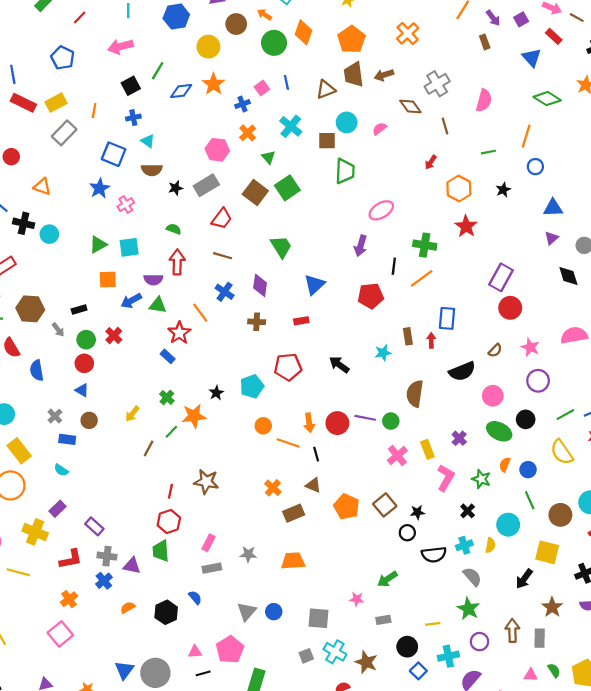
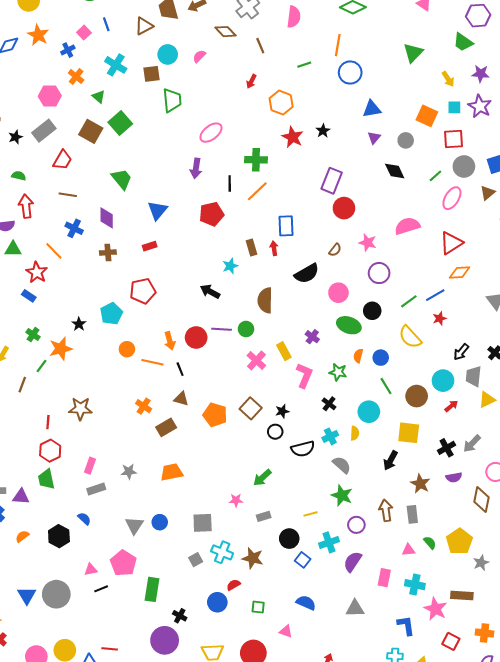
blue circle: (535, 167) -> (350, 73), size x1.5
black star: (503, 190) -> (323, 131), moved
black arrow: (339, 365) -> (210, 292), moved

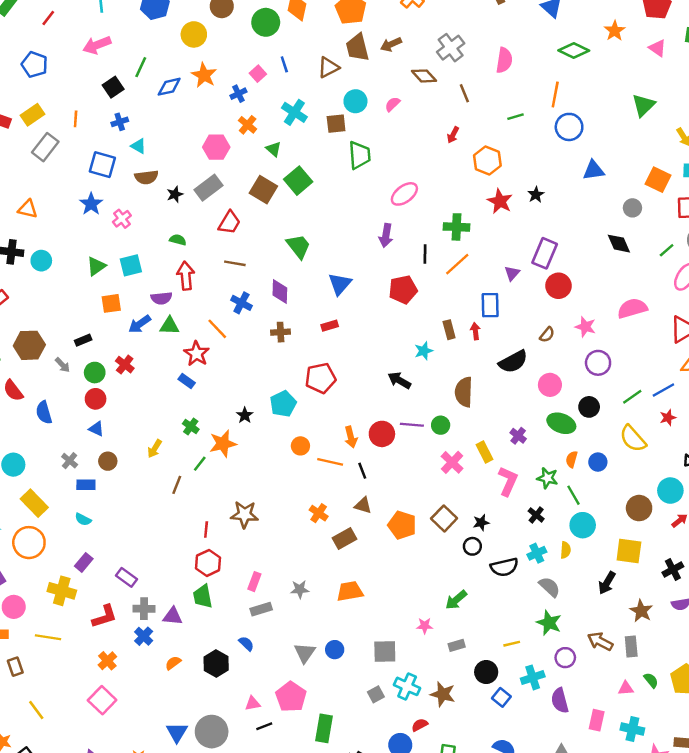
purple triangle: (374, 138) -> (512, 273), moved
green line: (386, 386) -> (573, 495), moved
brown arrow: (386, 510) -> (600, 641), turned -55
purple semicircle: (353, 562) -> (560, 701), turned -50

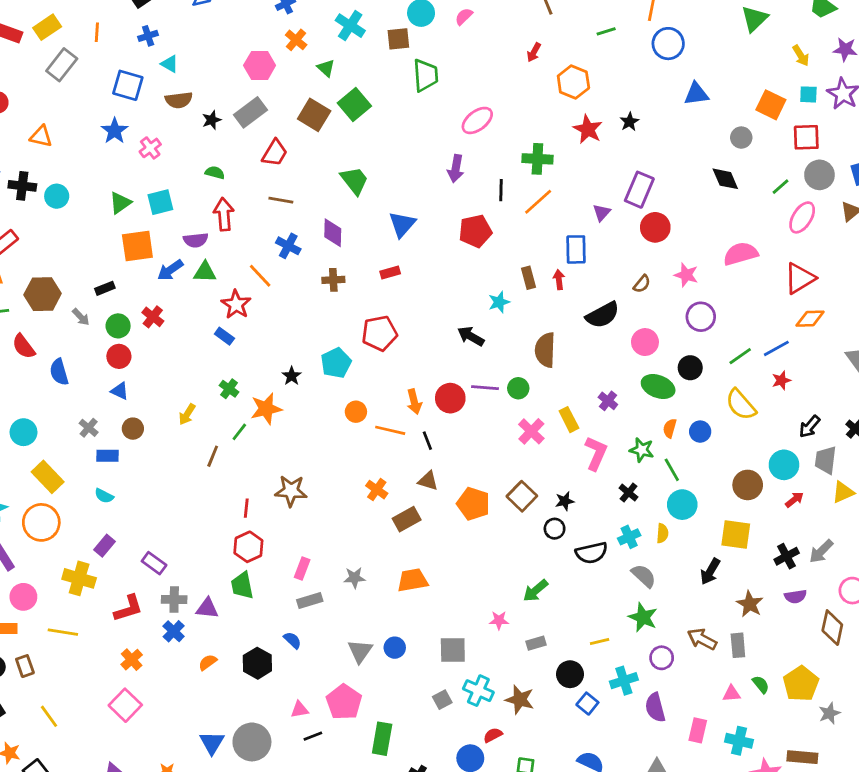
orange square: (111, 303) -> (137, 246), size x1.4

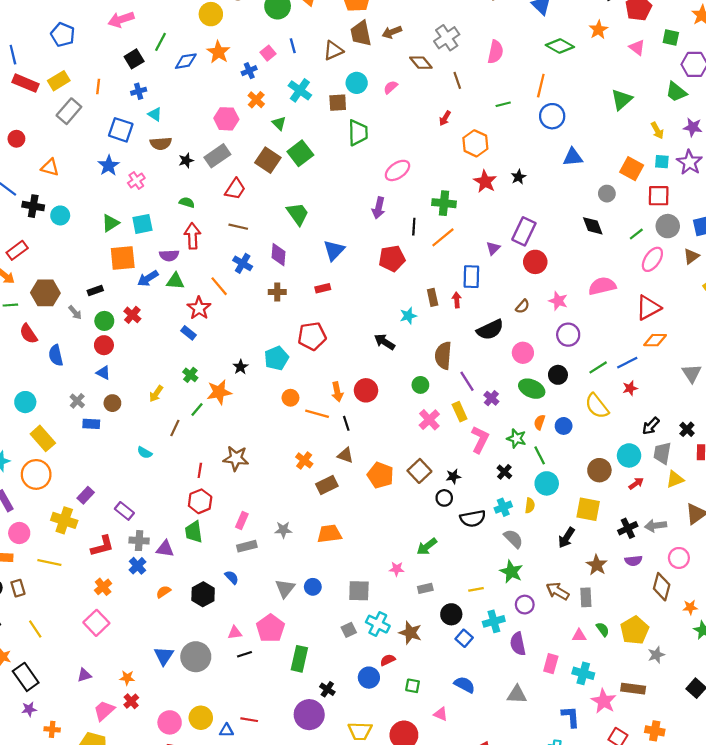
purple line: (485, 388) -> (467, 381), moved, turned 50
cyan semicircle: (104, 496) -> (145, 453), moved
gray arrow: (821, 551) -> (656, 526), turned 35

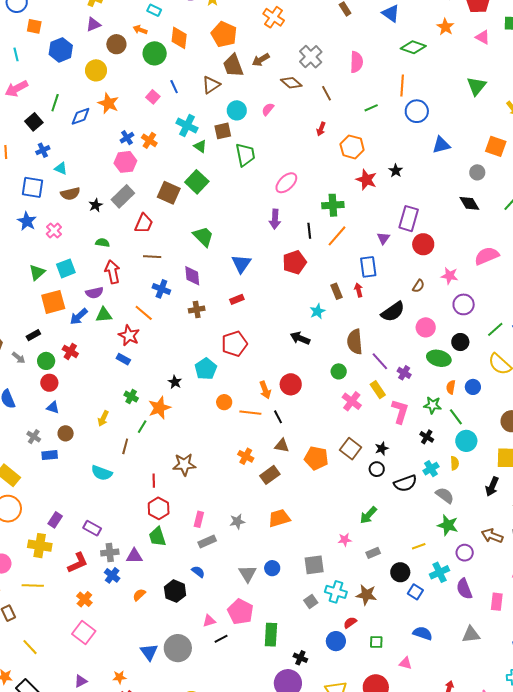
blue cross: (249, 71) -> (127, 138), moved
green triangle: (279, 123) -> (200, 146), moved
cyan semicircle: (145, 453) -> (102, 473), size x1.5

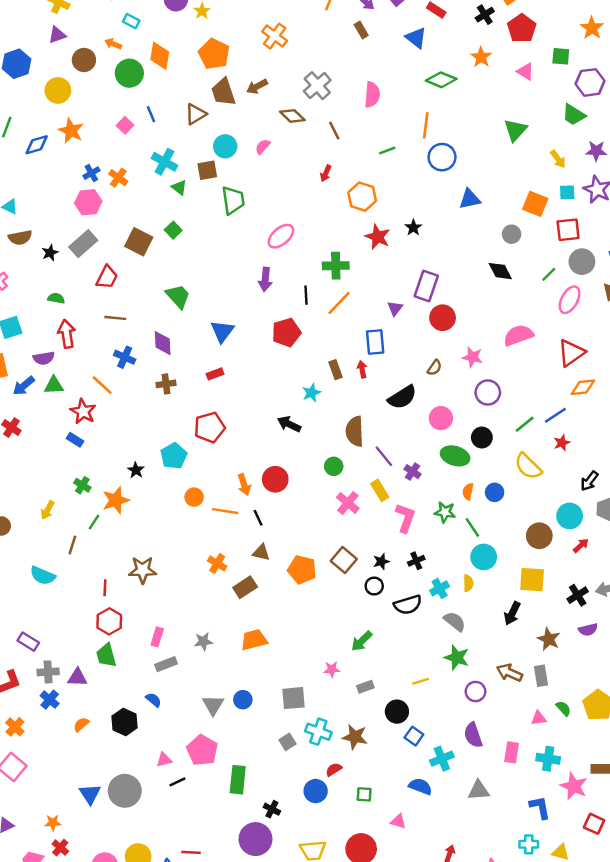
green square: (197, 182) -> (173, 230), size x0.6
black cross: (427, 437) -> (416, 561), moved, turned 32
cyan cross: (439, 572) -> (442, 759), moved

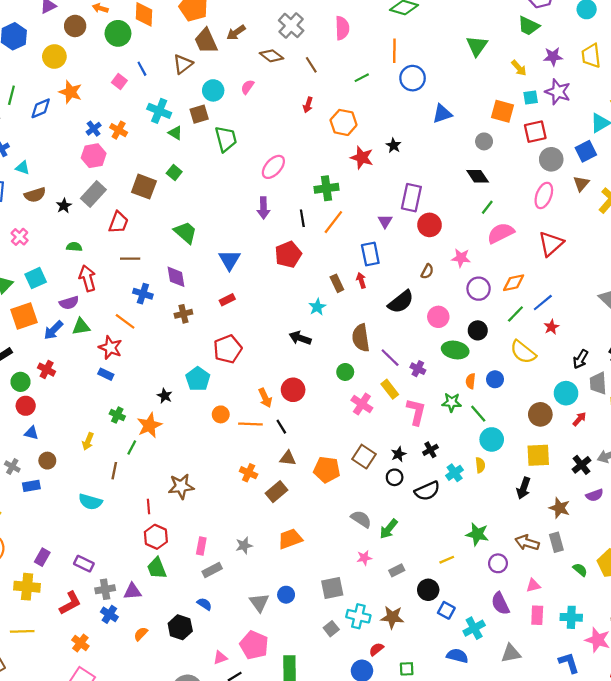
green line: (549, 274) -> (487, 207), moved
orange diamond: (583, 387) -> (514, 283), moved
gray semicircle: (455, 621) -> (361, 519), moved
pink triangle: (539, 718) -> (533, 586), moved

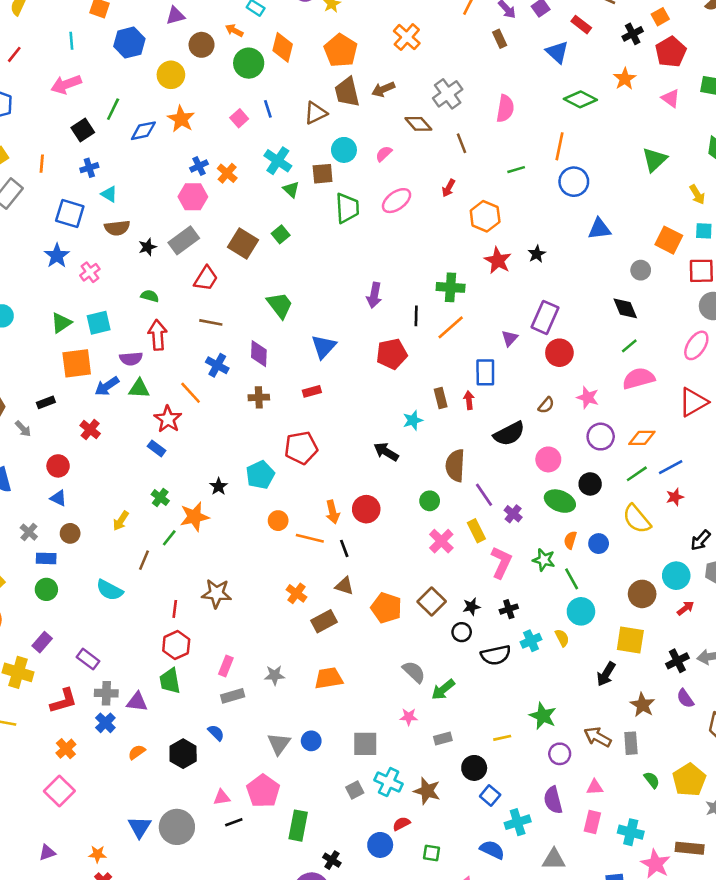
pink ellipse: (273, 167) -> (397, 201), moved
green circle: (20, 382) -> (46, 589), moved
yellow semicircle: (480, 465) -> (562, 638), turned -32
purple semicircle: (595, 495) -> (685, 698), turned 63

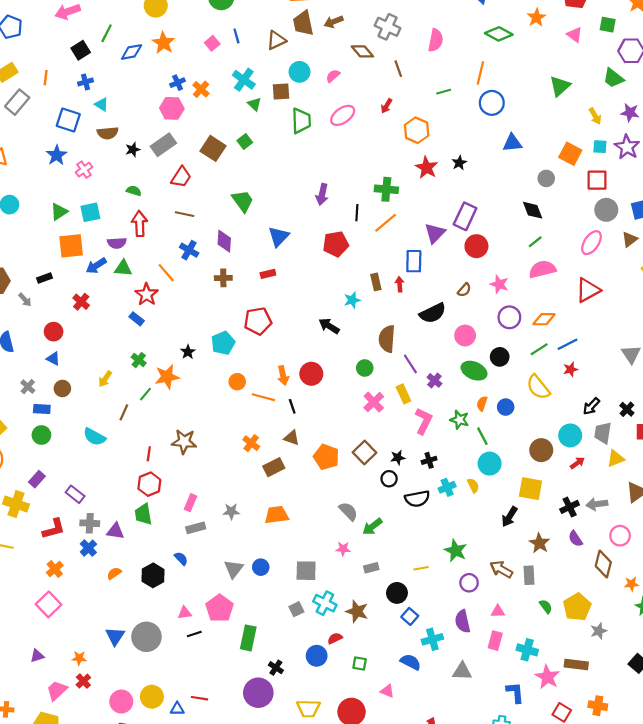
gray cross: (448, 94) -> (388, 27), turned -30
purple triangle: (510, 338) -> (435, 233), size x1.5

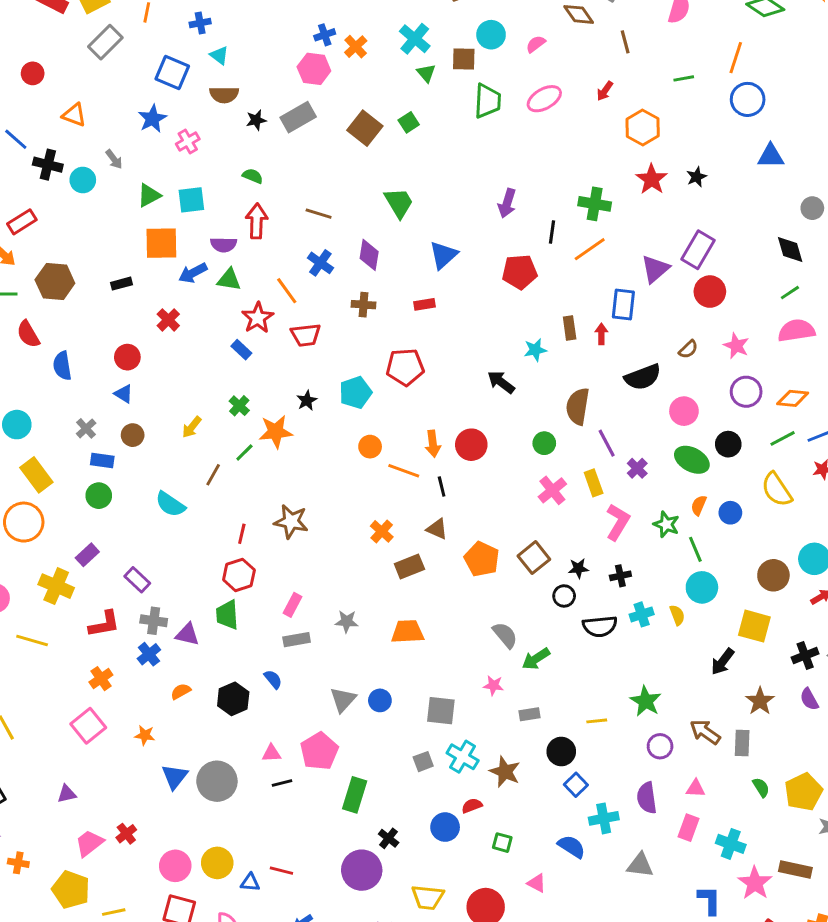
red trapezoid: (181, 177) -> (306, 335), moved, turned 45
gray arrow: (25, 300) -> (114, 159), moved
orange star: (79, 658) -> (145, 735), moved

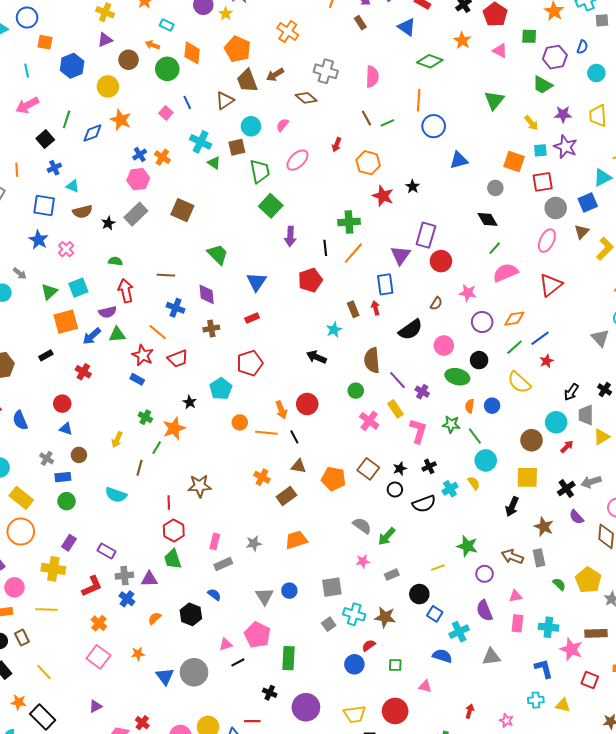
brown line: (625, 42) -> (366, 118), moved
green square: (409, 122) -> (271, 206), moved, size x1.6
black cross: (389, 838) -> (270, 693), moved

